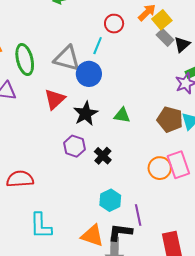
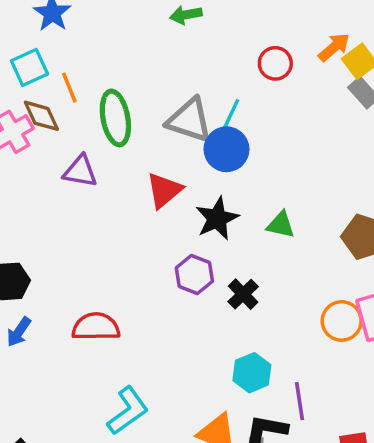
cyan line: (98, 46) -> (231, 114), moved
cyan L-shape: (41, 226) -> (128, 411), turned -128

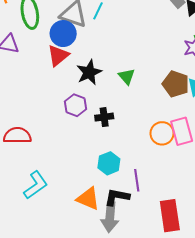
blue circle: (226, 149) -> (63, 34), moved
green triangle: (281, 225) -> (127, 76), turned 36
black cross: (243, 294) -> (104, 117), turned 36

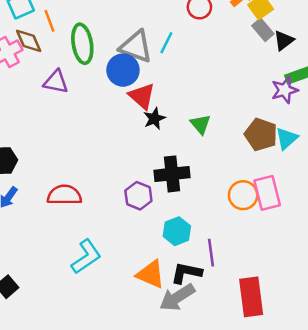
red triangle: (58, 56) -> (142, 96), moved, turned -40
black star: (89, 72) -> (154, 119), size x0.7
purple hexagon: (76, 105) -> (138, 196), moved
black cross: (104, 117) -> (172, 174), size x1.5
gray arrow: (110, 217) -> (177, 297), turned 52

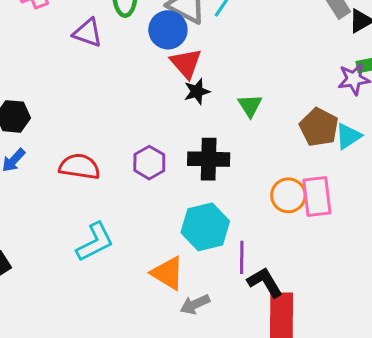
purple hexagon: (138, 196) -> (149, 163), moved
cyan hexagon: (177, 231) -> (205, 227), size x1.4
black L-shape: (186, 273) -> (265, 282), moved, turned 40
gray arrow: (177, 297) -> (195, 304), size x0.7

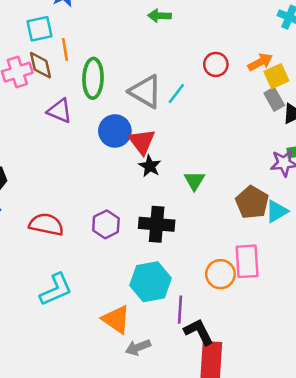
blue circle: (168, 30) -> (115, 131), moved
black star: (197, 92) -> (150, 166), turned -30
orange circle: (288, 195) -> (220, 274), moved

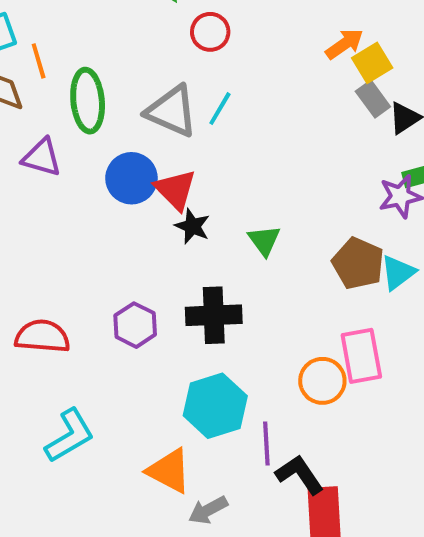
red circle: (216, 64) -> (210, 32), moved

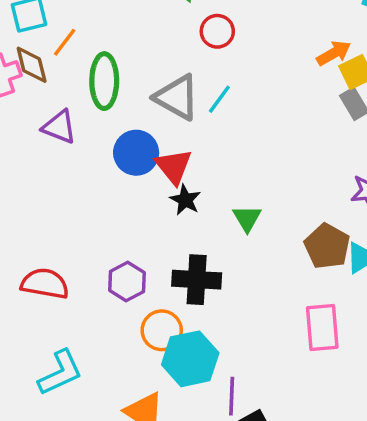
orange line: (39, 61) -> (65, 42), turned 48
orange circle: (322, 381) -> (162, 330), moved

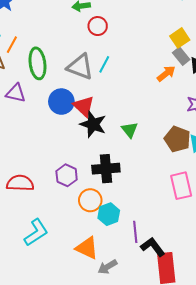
orange arrow: (334, 53) -> (166, 74), moved
black star: (185, 200) -> (93, 124), size x1.5
cyan hexagon: (190, 359) -> (109, 214), size x0.7

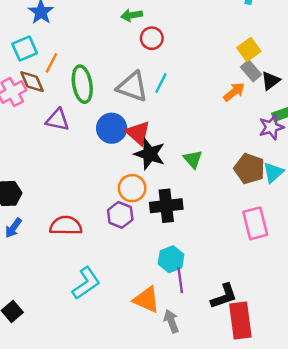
orange circle: (90, 200) -> (132, 188), moved
purple line: (135, 232) -> (180, 280), moved
black L-shape: (153, 247) -> (224, 296), turned 110
gray arrow: (107, 267) -> (171, 321), turned 102

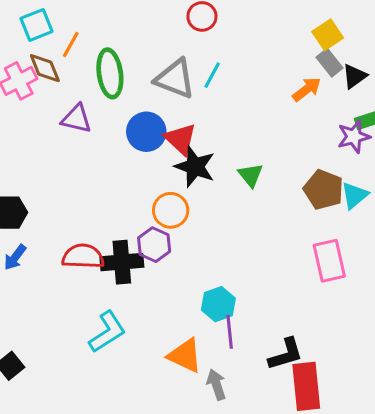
black cross: (166, 206) -> (122, 262), moved

